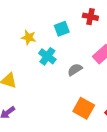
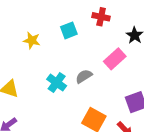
cyan cross: (47, 56) -> (57, 83), moved

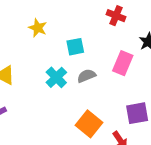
cyan square: (69, 30) -> (75, 47), moved
pink rectangle: (115, 59) -> (123, 63), turned -35

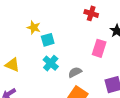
cyan square: (75, 47) -> (48, 40), moved
gray semicircle: (86, 76) -> (75, 72), moved

